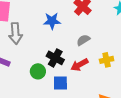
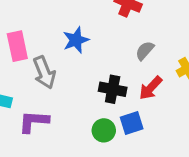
blue star: (52, 21) -> (76, 40), moved
green circle: (38, 71) -> (104, 130), moved

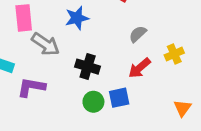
gray arrow: (44, 72) -> (46, 44), turned -40
black cross: (113, 89) -> (88, 67), moved

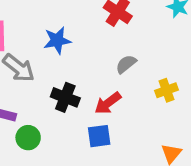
red arrow: (139, 68) -> (108, 103), moved
green circle: (93, 102) -> (28, 138), moved

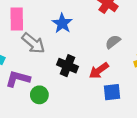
blue star: (57, 40) -> (62, 23), turned -30
blue square: (99, 136) -> (112, 92), moved

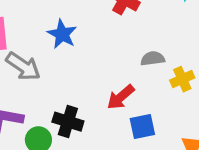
gray semicircle: (113, 42) -> (153, 59), moved, turned 35
black cross: (67, 66) -> (68, 122), moved

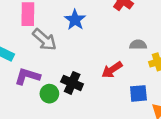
blue square: (142, 126) -> (138, 93), moved

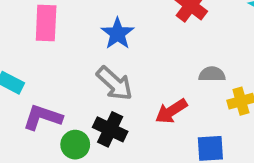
gray arrow: (44, 40) -> (115, 83), moved

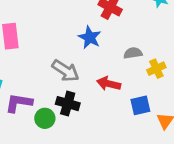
blue star: (117, 34) -> (90, 37), moved
red arrow: (171, 111) -> (109, 84), turned 55

